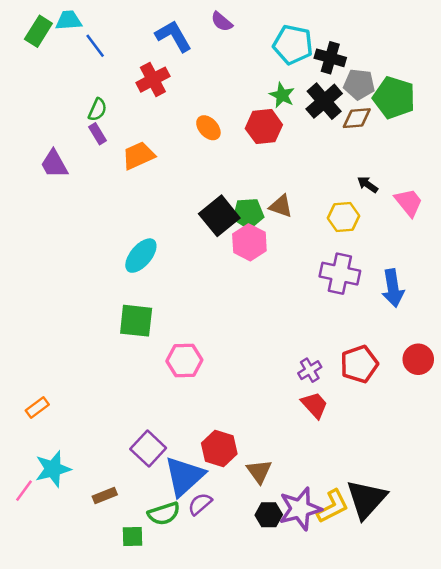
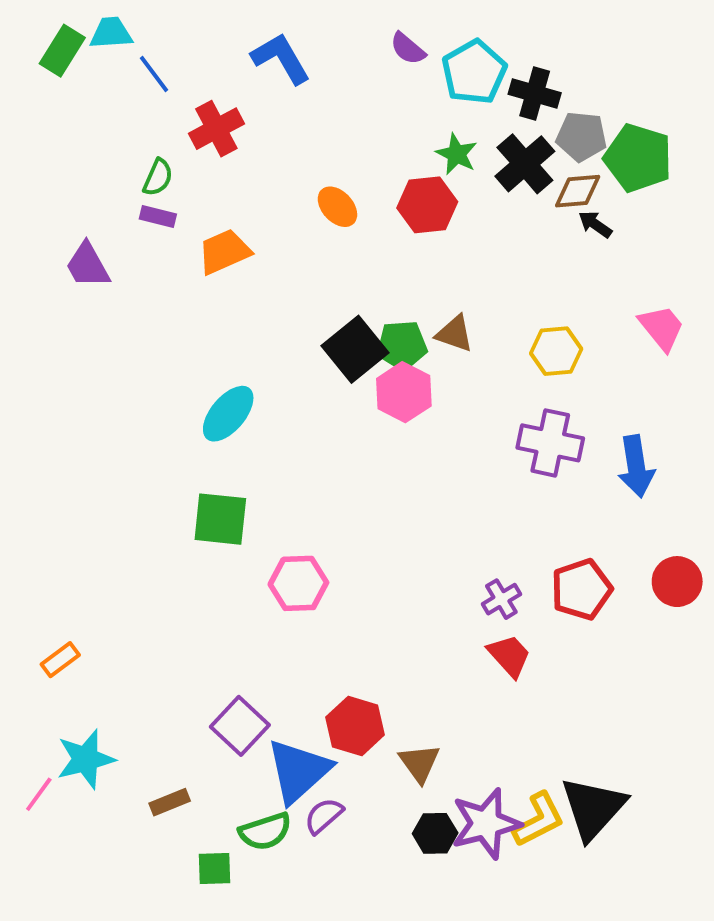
purple semicircle: (222, 22) -> (408, 49), moved
cyan pentagon: (293, 45) -> (474, 72), turned 30
red cross: (153, 80) -> (216, 129), moved
purple rectangle: (98, 134) -> (158, 216), turned -45
black arrow: (368, 184) -> (595, 224), moved

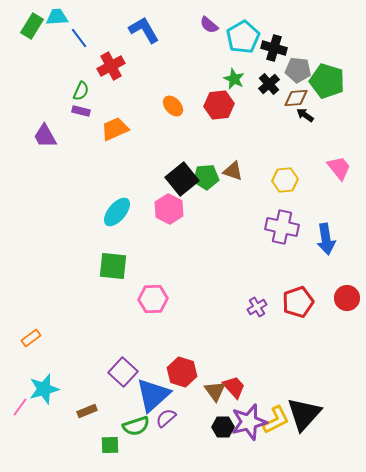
black cross: (525, 164) -> (269, 84), size x0.7
pink hexagon: (404, 392) -> (169, 209), moved
red trapezoid: (509, 656) -> (234, 387), moved

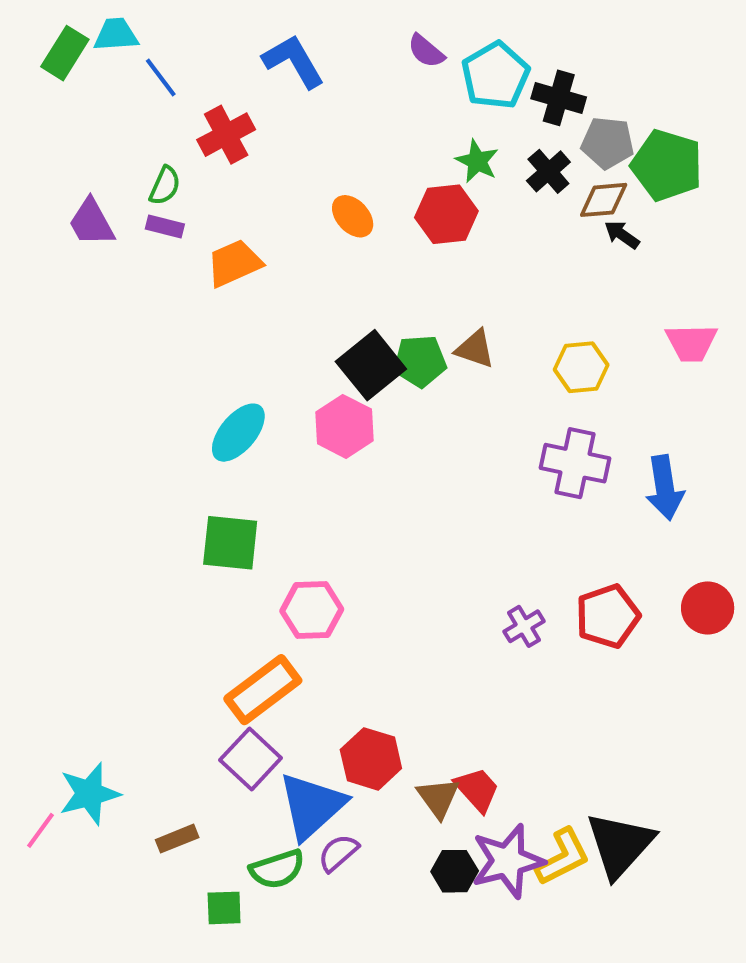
purple trapezoid: (45, 136) -> (91, 222), moved
pink trapezoid: (339, 168) -> (691, 343), turned 128
orange rectangle: (31, 338) -> (263, 690), moved, size x1.8

